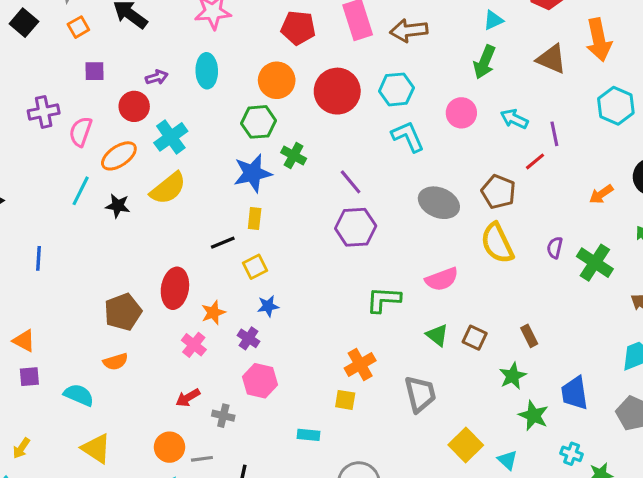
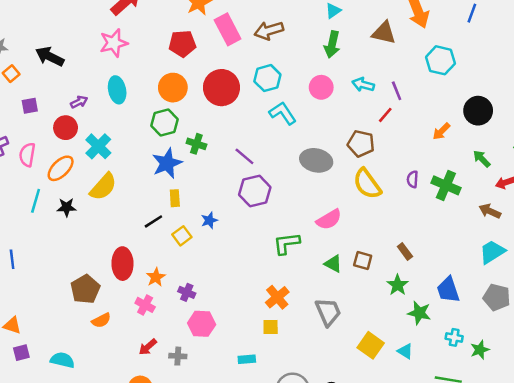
blue star: (268, 306) -> (209, 220), moved
orange semicircle: (115, 362) -> (101, 320), moved

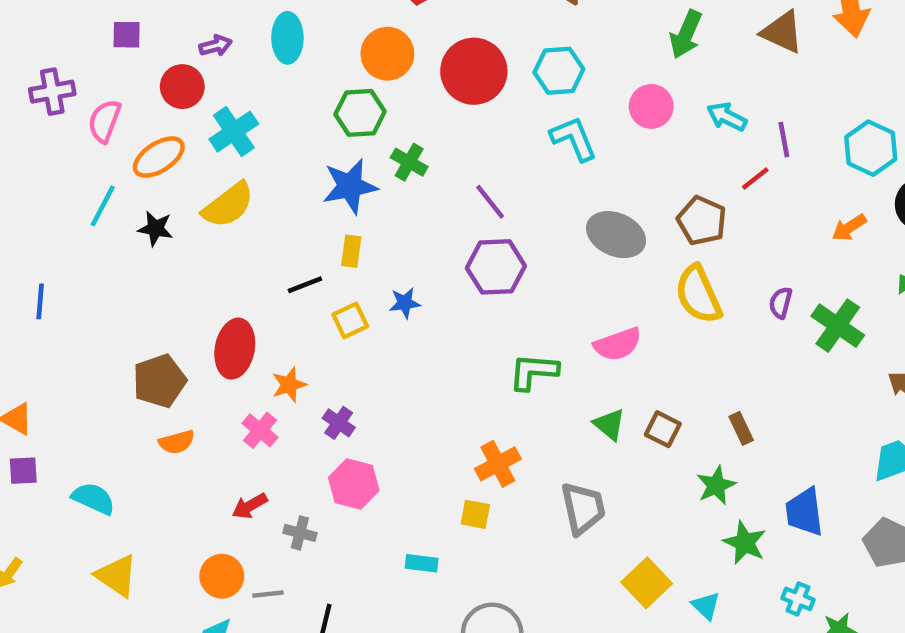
cyan hexagon: (440, 60) -> (871, 148), moved

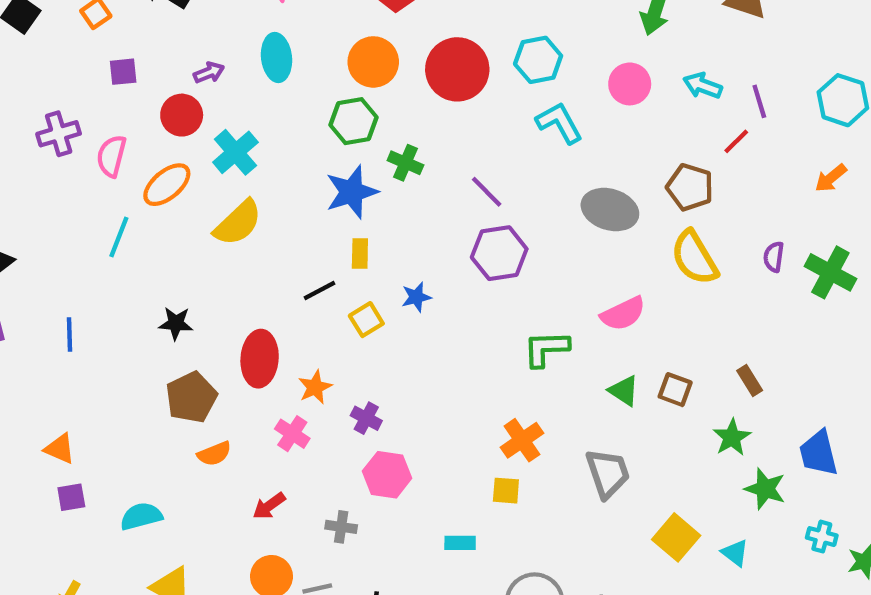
black star: (155, 228) -> (176, 323), moved
cyan semicircle: (93, 499) -> (141, 516), turned -33
red arrow: (250, 506) -> (269, 506), moved

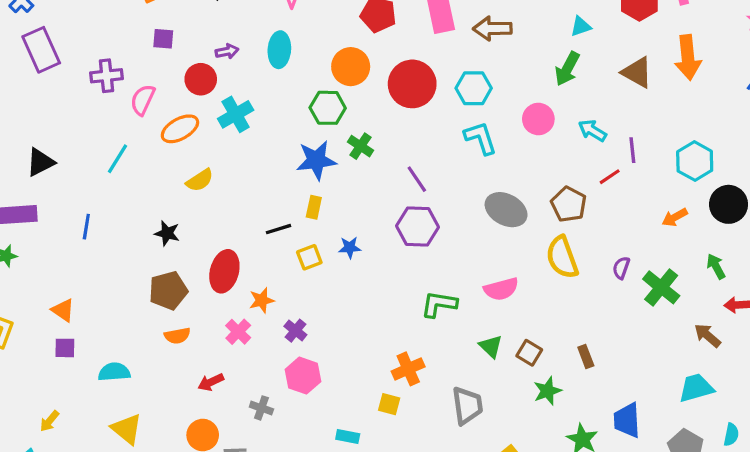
yellow semicircle: (238, 223) -> (200, 180), moved, size x0.7
cyan line: (119, 237) -> (118, 159), moved
green star: (732, 437) -> (547, 391), moved

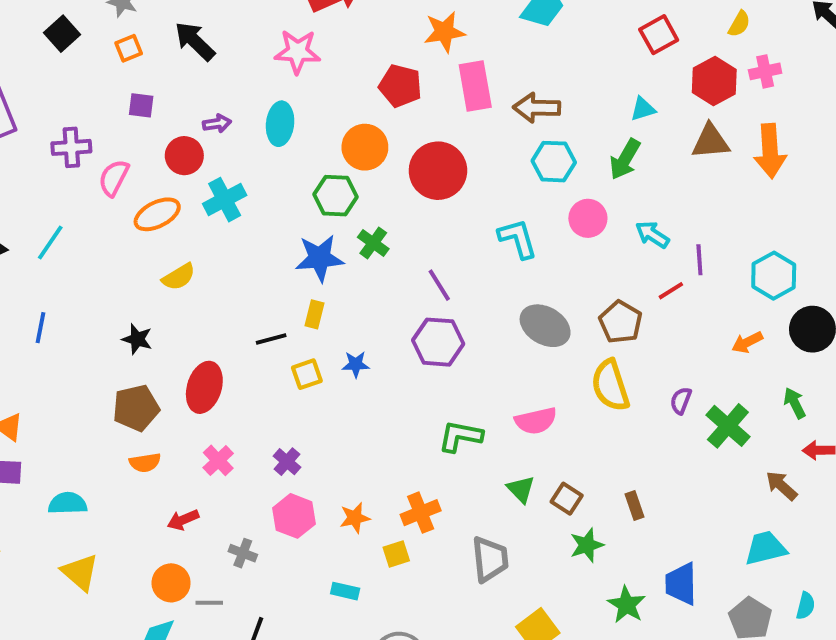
brown triangle: (637, 72) -> (711, 141), moved, turned -36
cyan hexagon: (474, 88) -> (554, 162), moved
cyan line: (118, 159) -> (50, 243), moved
orange star: (262, 300) -> (355, 518), moved
yellow square: (389, 404) -> (396, 554), turned -35

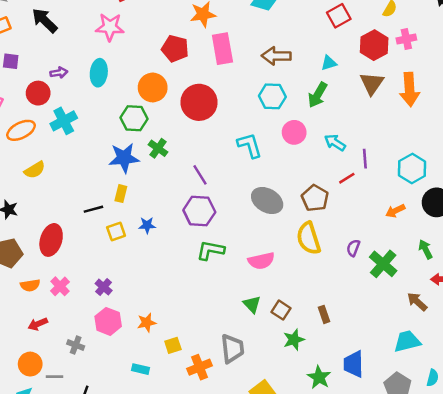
brown arrow: (537, 108) -> (276, 56), moved
brown triangle: (711, 141) -> (372, 83), turned -50
green L-shape: (460, 436) -> (211, 250), moved
orange semicircle: (145, 463) -> (30, 285), moved
orange cross: (421, 513) -> (200, 367), moved

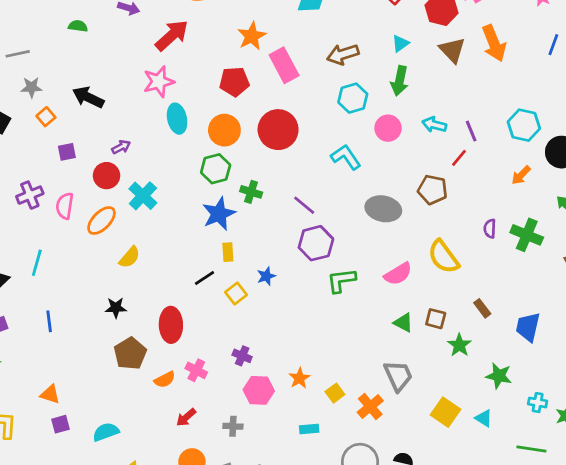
cyan ellipse: (99, 73) -> (177, 119), moved
yellow semicircle: (309, 238) -> (444, 257), moved
blue trapezoid: (354, 364) -> (528, 327), moved, turned 32

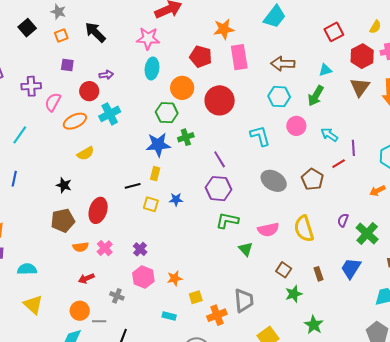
green cross: (251, 192) -> (186, 137), turned 35
yellow square: (236, 294) -> (151, 204), turned 35
green triangle: (403, 323) -> (246, 249), moved
blue trapezoid: (528, 327) -> (351, 268), moved

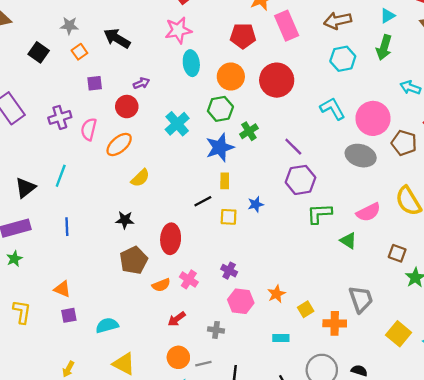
cyan cross: (110, 114) -> (177, 124), moved
pink circle: (296, 126) -> (373, 118), moved, size x1.5
orange cross: (217, 315) -> (335, 323), turned 36

